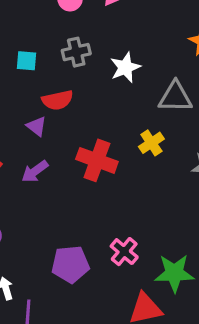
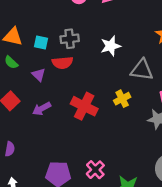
gray cross: (76, 52) -> (70, 39), moved
cyan square: (27, 61) -> (41, 43), moved
purple triangle: (37, 126) -> (39, 75), moved

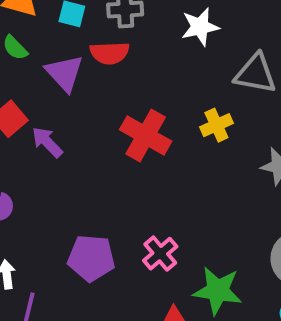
purple triangle: (39, 75) -> (64, 73), size x1.5
purple arrow: (42, 109) -> (47, 142), moved, turned 72

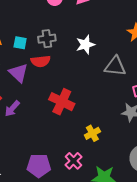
yellow cross: (216, 125) -> (92, 133), moved
purple arrow: (47, 142) -> (12, 109), turned -90

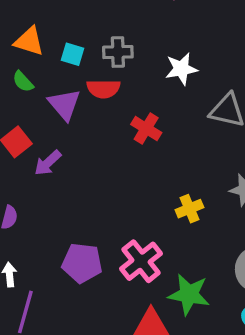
red cross: (62, 102) -> (146, 128), moved, size x0.7
yellow cross: (92, 133) -> (189, 209), moved
pink cross: (74, 161) -> (141, 261), size x1.4

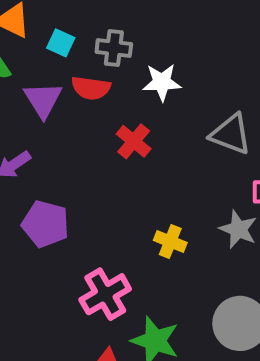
white star: (181, 69) -> (162, 82), moved
yellow cross: (189, 209) -> (170, 241), turned 36
purple pentagon: (82, 263) -> (45, 224), moved

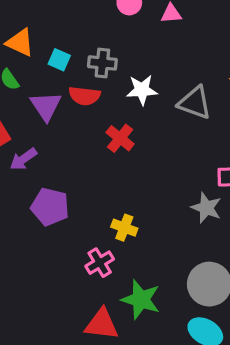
gray triangle: (231, 134) -> (195, 103), moved
yellow cross: (170, 241) -> (124, 228), moved
pink cross: (105, 294) -> (100, 263), size x0.7

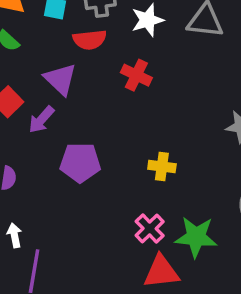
purple triangle: (46, 106) -> (60, 79), moved
pink cross: (100, 263) -> (150, 229), moved

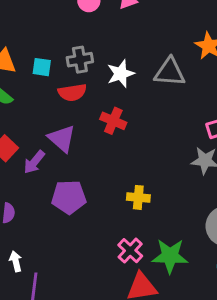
purple triangle: (60, 79) -> (62, 139), moved

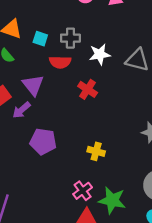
purple triangle: (62, 139) -> (33, 85), moved

